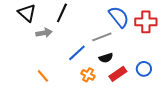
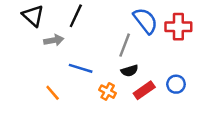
gray line: (102, 37) -> (125, 45), turned -48
blue line: (77, 53) -> (81, 68), moved, turned 60

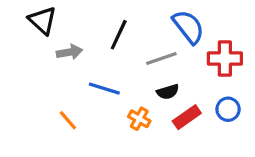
black line: (76, 16) -> (119, 35), moved
red cross: (178, 27) -> (225, 58), moved
gray line: (125, 45) -> (161, 58), turned 50

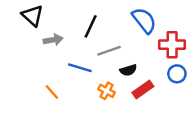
gray line: (161, 58) -> (109, 51), moved
blue circle: (228, 109) -> (177, 74), moved

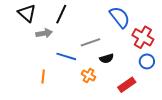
black line: (91, 26) -> (61, 14), moved
red cross: (172, 45) -> (143, 37), turned 30
red rectangle: (143, 90) -> (127, 85), moved
orange line: (52, 92) -> (43, 77), turned 48

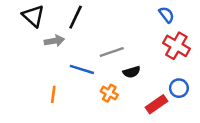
blue semicircle: (120, 17) -> (166, 15), moved, size x0.6
blue circle: (147, 61) -> (179, 88), moved

